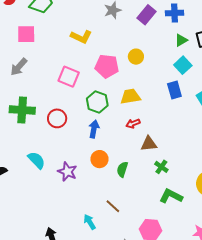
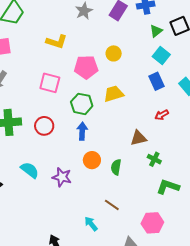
red arrow: (133, 124) -> (162, 115), moved

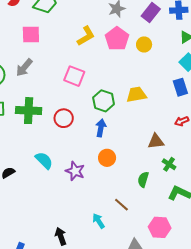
yellow L-shape: (57, 42) -> (86, 36), turned -55
yellow circle: (114, 53) -> (144, 44), moved
pink pentagon: (86, 67) -> (117, 39), moved, turned 30
green semicircle: (116, 167) -> (143, 180), moved

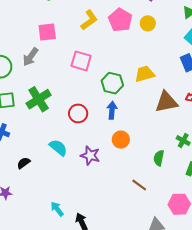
pink square: (31, 34) -> (47, 32), moved
green cross: (29, 111) -> (39, 99), turned -30
red circle: (64, 118) -> (78, 113), moved
brown triangle: (156, 141) -> (166, 102), moved, size x1.4
cyan arrow: (99, 221) -> (57, 209), moved

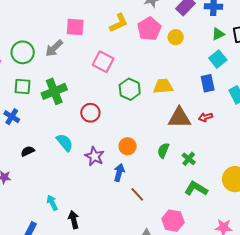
blue arrow: (112, 110) -> (119, 173), moved
green semicircle: (159, 158) -> (163, 150), moved

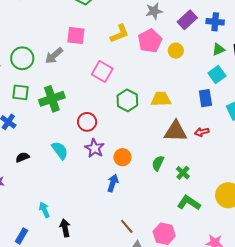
purple star: (94, 156) -> (94, 148), moved
brown line: (137, 194) -> (127, 226), moved

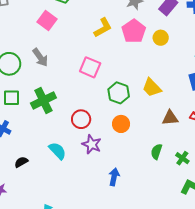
pink square: (76, 36) -> (47, 21), moved, turned 36
gray arrow: (54, 56) -> (40, 57), turned -78
yellow trapezoid: (161, 99) -> (152, 88), turned -125
brown triangle: (176, 131) -> (170, 118), size x0.7
orange circle: (122, 157) -> (121, 124), moved

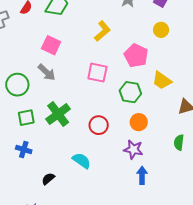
pink square: (47, 21) -> (51, 45), moved
pink pentagon: (134, 31) -> (136, 56), moved
purple star: (92, 144) -> (133, 149), moved

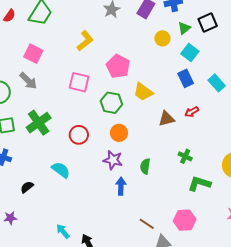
yellow circle: (161, 30) -> (162, 38), moved
green semicircle: (179, 142) -> (145, 166), moved

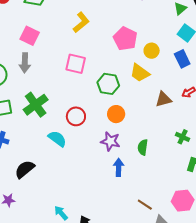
yellow circle: (162, 38) -> (152, 51), moved
pink pentagon: (118, 66) -> (125, 39), moved
gray arrow: (28, 81) -> (25, 63), turned 48
cyan semicircle: (61, 170) -> (57, 139), moved
black semicircle: (27, 187) -> (25, 169), size x1.5

